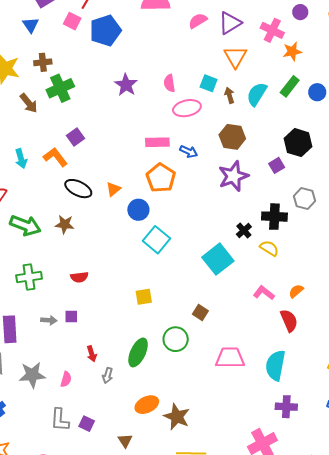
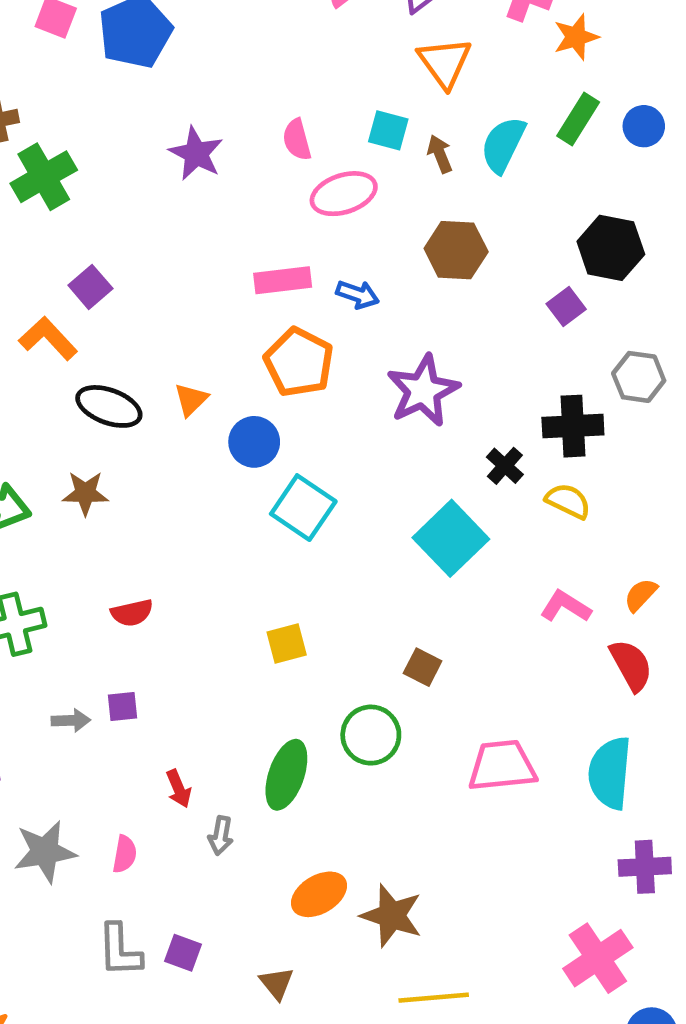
purple star: (233, 176) -> (423, 391), moved

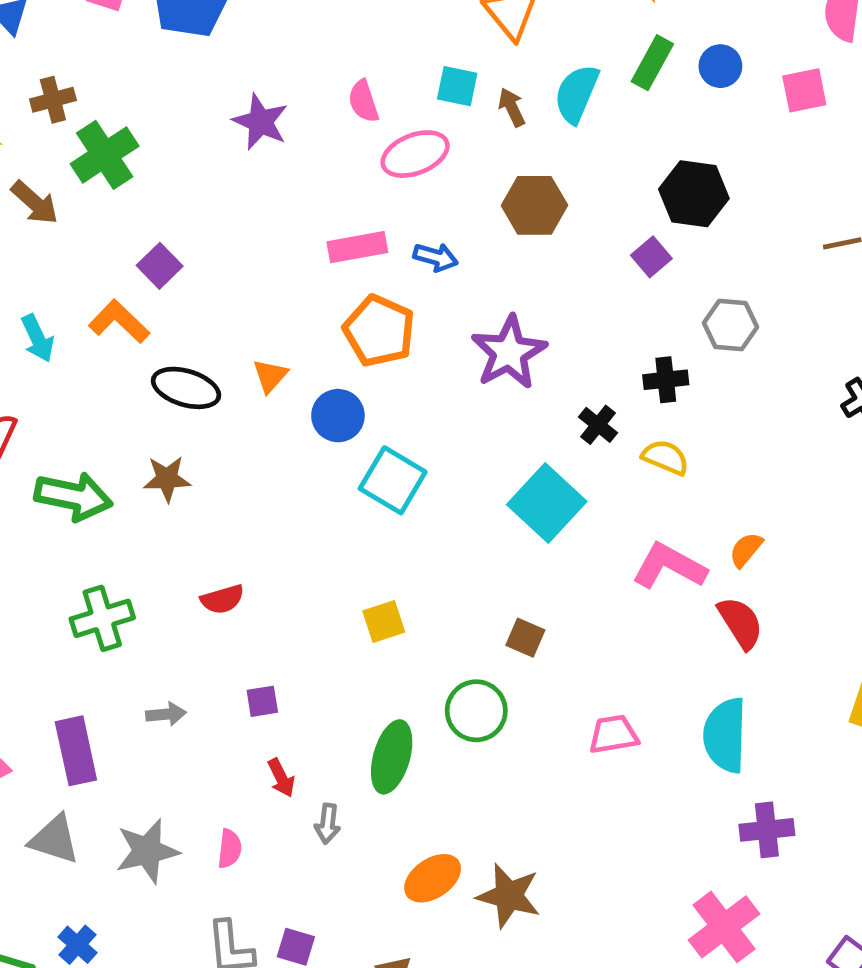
black cross: (573, 426) -> (666, 380), size x0.7
pink L-shape: (566, 606) -> (669, 566), size x1.4
purple square: (122, 706) -> (262, 701), moved
pink trapezoid: (502, 766) -> (613, 734), size x0.7

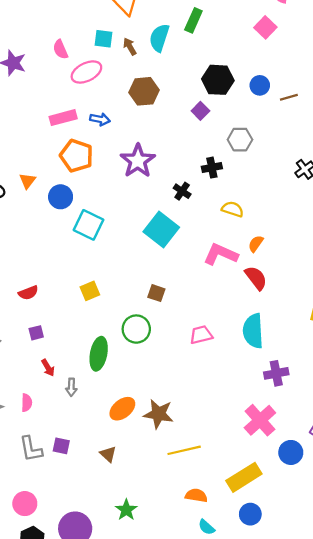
blue circle: (720, 66) -> (260, 85), moved
pink square: (804, 90) -> (265, 27), turned -30
yellow semicircle: (665, 457) -> (233, 209), moved
red semicircle: (222, 599) -> (28, 293), moved

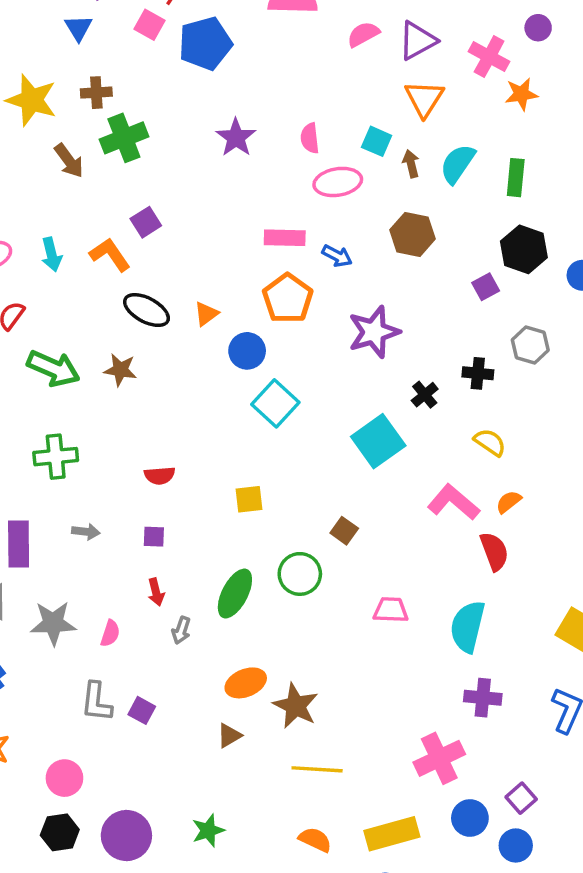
green rectangle: (193, 20) -> (516, 178), moved, turned -35
brown triangle: (108, 454) -> (229, 736), moved, turned 30

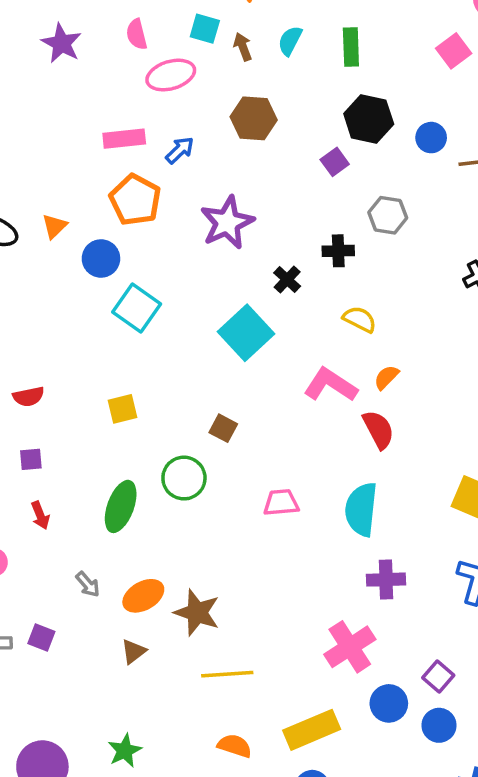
cyan semicircle: (458, 164) -> (290, 41), size x0.7
blue arrow: (337, 256) -> (180, 150), turned -64
gray arrow: (181, 630) -> (88, 584), moved, turned -52

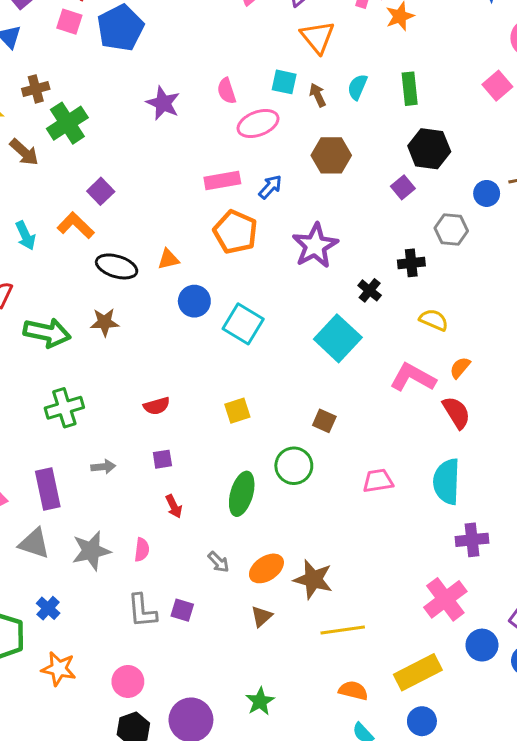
blue circle: (431, 138) -> (487, 193), moved
orange triangle: (55, 226) -> (168, 259), turned 35
blue circle: (101, 258) -> (194, 301), moved

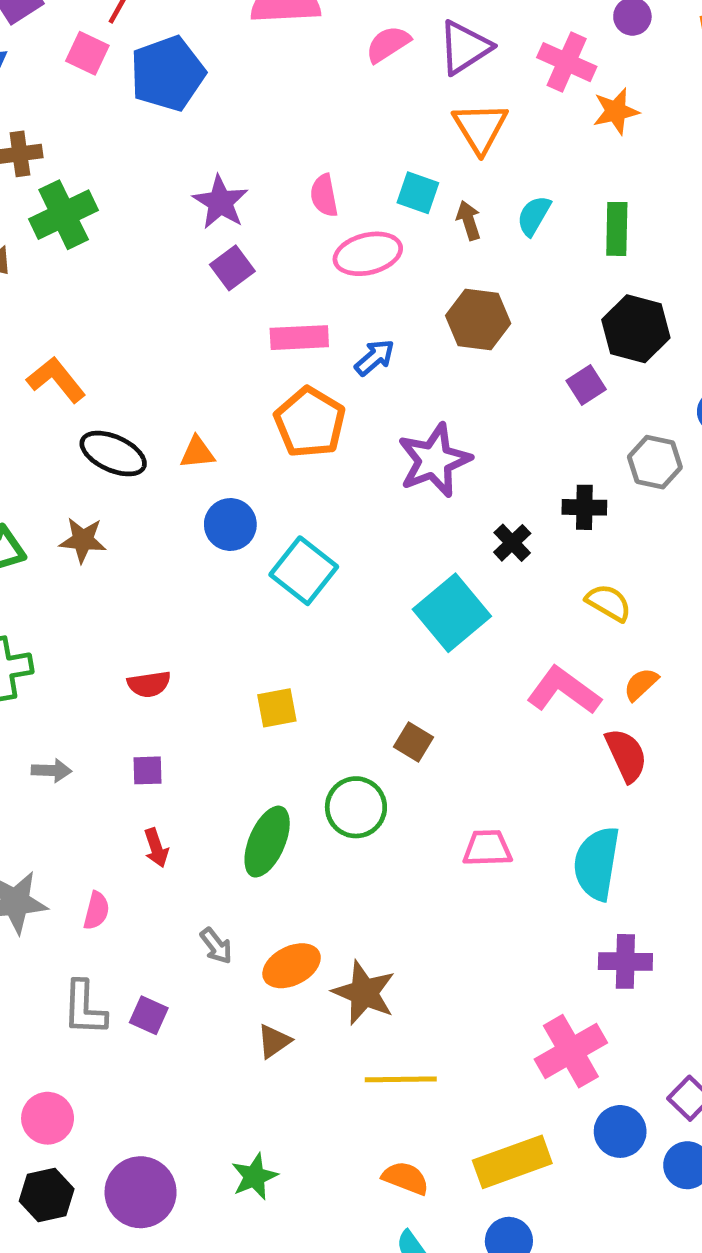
purple square: (101, 191) -> (232, 268), moved

